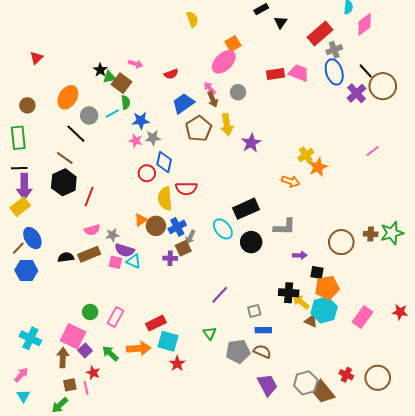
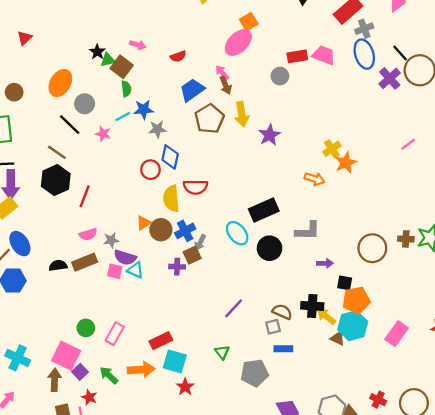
gray circle: (238, 92) -> (280, 76), moved
cyan line: (112, 113) -> (123, 116), moved
pink star: (136, 141) -> (103, 134), moved
brown semicircle: (262, 351) -> (282, 312), moved

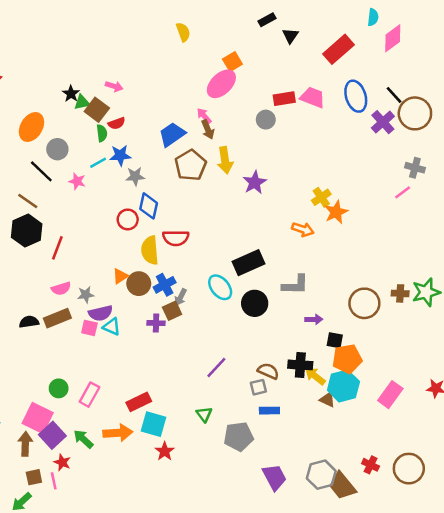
gray cross: (364, 29) -> (415, 168), moved, turned 36
red semicircle: (178, 56) -> (117, 123), moved
purple semicircle: (125, 257) -> (101, 313), turned -30
purple square: (80, 372) -> (52, 435), size x1.5

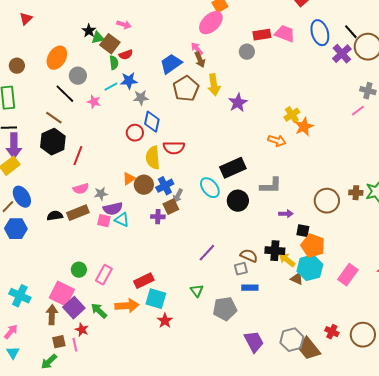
orange pentagon: (347, 359) -> (313, 246), turned 30

